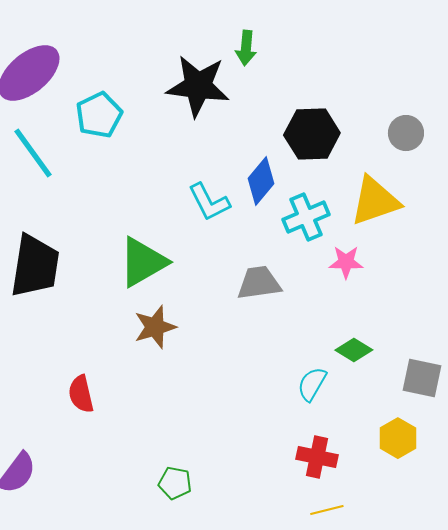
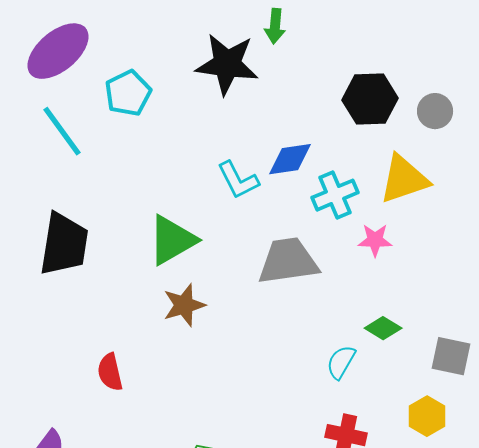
black hexagon: (312, 134) -> (370, 99), moved
blue diamond: (261, 181) -> (290, 159), turned 42
gray trapezoid: (259, 283) -> (288, 261), size x1.4

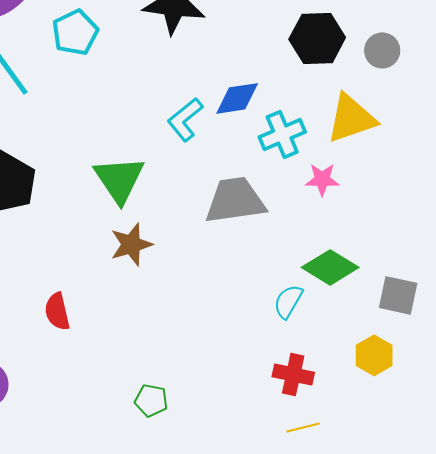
cyan L-shape: (238, 180) -> (185, 119), turned 78
green triangle: (172, 240) -> (119, 179), turned -34
green diamond: (383, 328) -> (330, 267), size x1.5

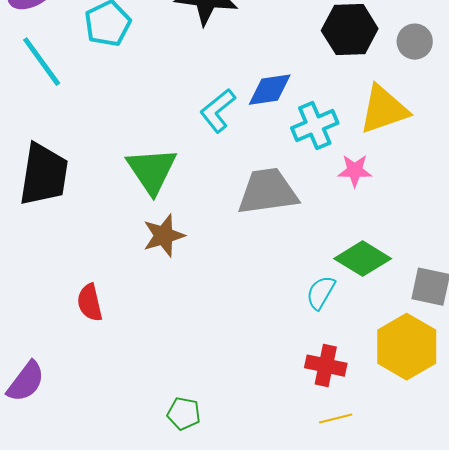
yellow hexagon: (374, 355) -> (407, 347), size x1.6
green pentagon: (151, 400) -> (184, 414), moved

